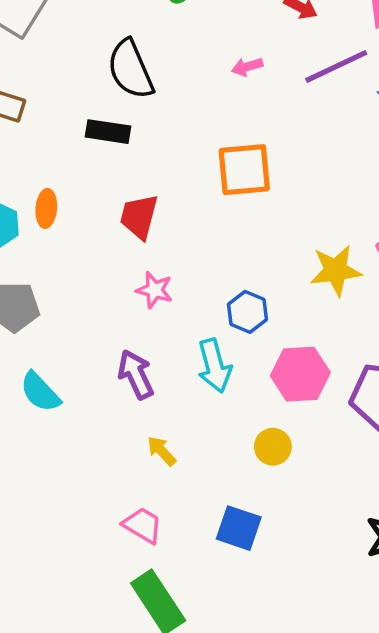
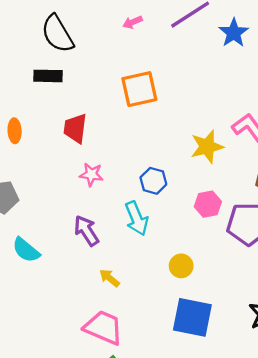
pink hexagon: (300, 374) -> (208, 204), moved, size x0.7
pink trapezoid: (143, 525) -> (103, 328), size x1.5
blue square: (239, 528) -> (192, 317), moved, size x1.4

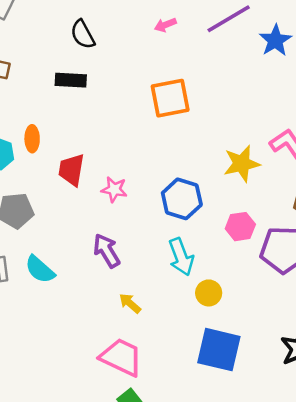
black semicircle: (57, 34) -> (83, 34), size x0.7
red trapezoid: (75, 128) -> (71, 170), moved
blue hexagon: (153, 181) -> (182, 199), size x1.4
cyan arrow: (137, 218) -> (181, 257), moved

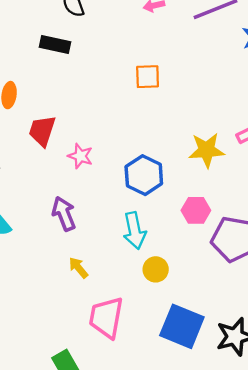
orange square: (170, 98) -> (148, 77), size x0.7
blue square: (219, 350) -> (182, 326), moved
pink trapezoid: (121, 357) -> (106, 317), moved, turned -114

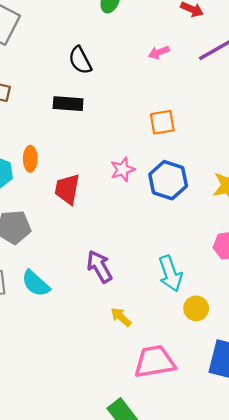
pink star: (80, 156) -> (123, 169), moved, turned -30
blue hexagon: (144, 175) -> (168, 180), moved
pink trapezoid: (106, 317) -> (155, 362), turned 78

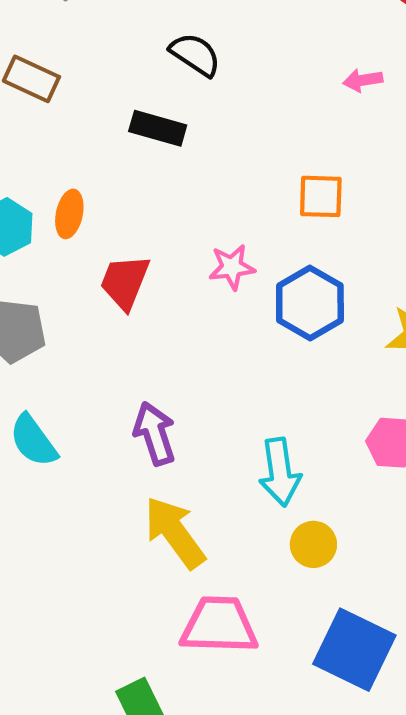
pink arrow: (159, 52) -> (363, 80), moved
black semicircle: (80, 60) -> (195, 55), turned 140
yellow arrow: (121, 317) -> (175, 532), size x1.8

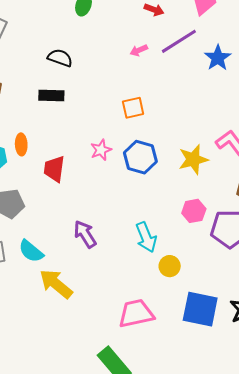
yellow arrow: (175, 532) -> (56, 284), moved

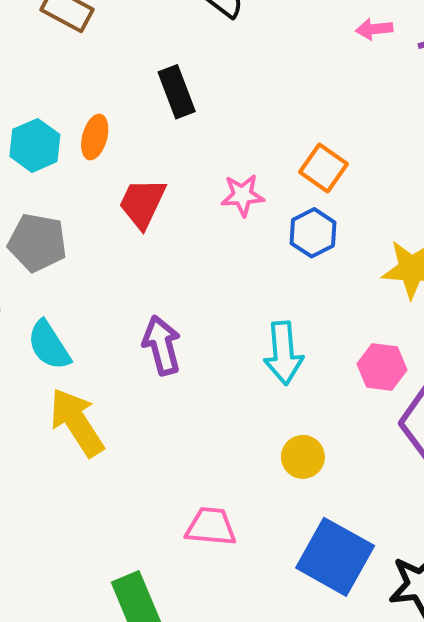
black rectangle: (51, 96) -> (177, 92), moved, turned 50
orange square: (133, 108) -> (323, 168), moved, turned 30
blue hexagon: (140, 157) -> (313, 233), size x0.7
cyan arrow: (146, 237) -> (283, 353), moved
pink trapezoid: (136, 313) -> (211, 527), size x0.7

